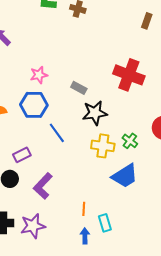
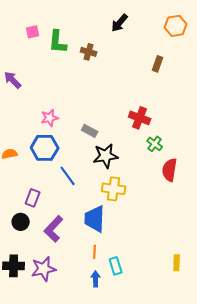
red cross: (129, 75) -> (140, 118), size x0.7
green cross: (130, 141) -> (155, 144), moved
purple rectangle: (22, 155) -> (33, 198), turned -42
blue trapezoid: (125, 176) -> (95, 219), moved, turned 124

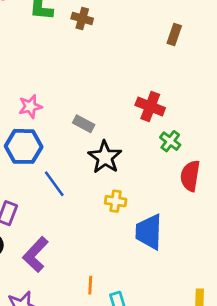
black star: (106, 156) -> (105, 157), turned -30
yellow cross: (114, 189) -> (116, 201), size x0.7
blue trapezoid: (95, 219) -> (149, 232), moved

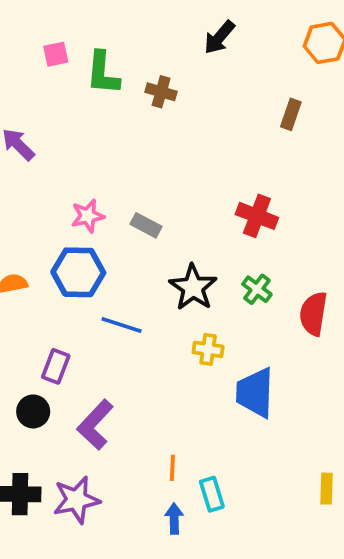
gray rectangle: (84, 124) -> (146, 225), moved
green cross: (170, 141) -> (257, 289), moved
blue line: (54, 184) -> (122, 325), turned -36

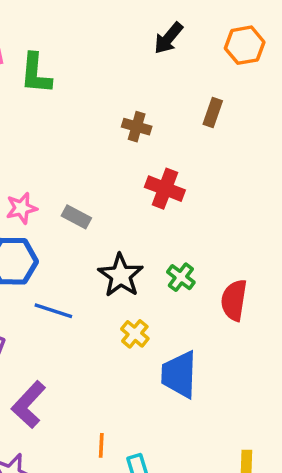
black arrow: (219, 37) -> (168, 38), moved
brown cross: (161, 92) -> (137, 127), moved
red cross: (257, 216) -> (165, 189), moved
yellow cross: (208, 349) -> (135, 334), turned 32

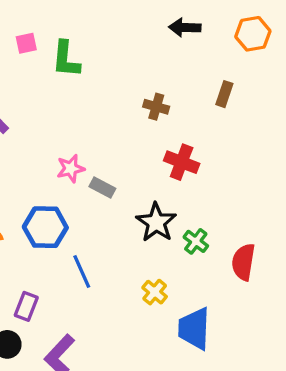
black arrow: (168, 38) -> (185, 27), turned 52
pink star: (22, 208) -> (71, 168), moved
black star: (121, 275) -> (156, 222), moved
blue line: (53, 311) -> (82, 272), turned 48

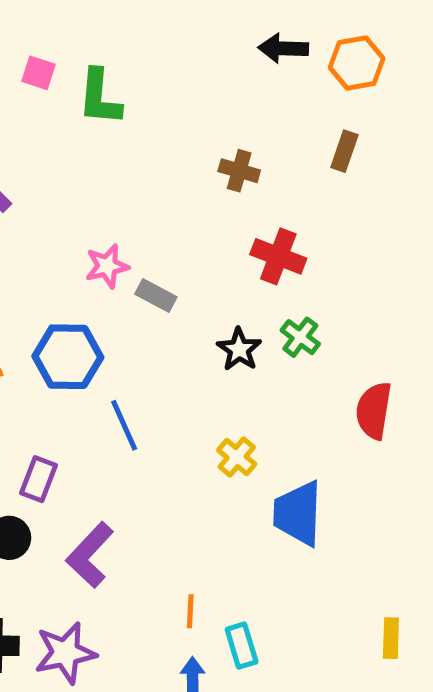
orange hexagon: (253, 34) -> (357, 63), moved
pink square: (26, 43) -> (38, 73), turned 30
black star: (156, 222) -> (239, 349), size x0.7
green cross: (196, 241) -> (300, 337), moved

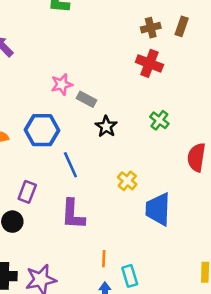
brown cross: (239, 171) -> (151, 28), moved, turned -30
red cross: (278, 256) -> (149, 63), moved
black star: (239, 349) -> (106, 126), moved
purple L-shape: (90, 555) -> (73, 214), moved, turned -40

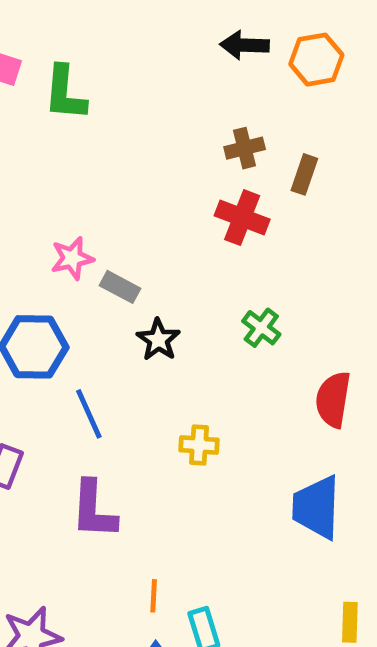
brown rectangle: (182, 26) -> (304, 174), moved
yellow cross: (127, 181) -> (199, 445), turned -36
blue trapezoid: (158, 209) -> (316, 507), moved

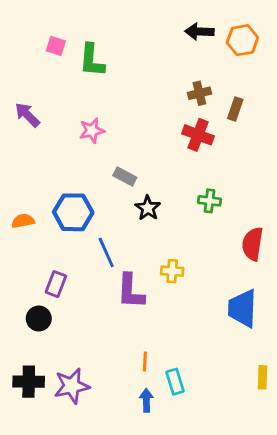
pink star: (72, 258) -> (92, 131), moved
green cross: (261, 328) -> (209, 201), turned -30
purple L-shape: (94, 510) -> (131, 291), moved

